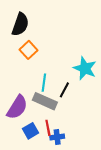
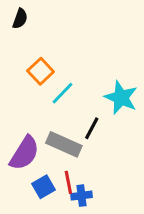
black semicircle: (20, 24) -> (20, 19), moved, size x0.6
cyan line: (44, 83) -> (62, 93), moved, turned 36

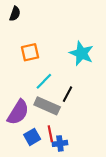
orange square: (41, 71) -> (30, 52), turned 30
cyan line: (62, 93) -> (44, 81), moved
cyan star: (121, 98) -> (81, 53), moved

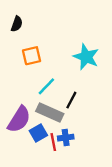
black semicircle: (15, 14) -> (17, 24), moved
blue square: (32, 137) -> (38, 133), moved
blue cross: (60, 143) -> (66, 138), moved

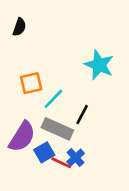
orange square: (32, 56) -> (31, 83), moved
blue cross: (66, 138) -> (76, 158), turned -35
red line: (53, 142) -> (61, 163), turned -54

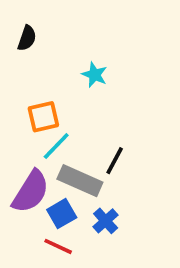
cyan star: (99, 65) -> (95, 75), moved, size x0.6
cyan line: (53, 99) -> (56, 146), moved
red line: (61, 163) -> (58, 246), moved

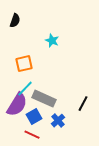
cyan line: (56, 146) -> (25, 89), moved
black line: (115, 161) -> (83, 104), moved

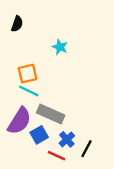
cyan line: (25, 89) -> (29, 91), moved, turned 72
black line: (83, 104) -> (86, 149), moved
red line: (32, 135) -> (56, 156), moved

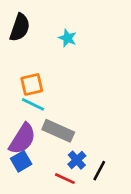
black semicircle: (17, 24) -> (20, 27), size x1.5
cyan star: (60, 47) -> (67, 38), moved
blue square: (39, 135) -> (21, 161), moved

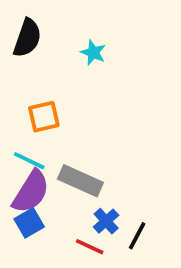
cyan line: (33, 104) -> (29, 161), moved

